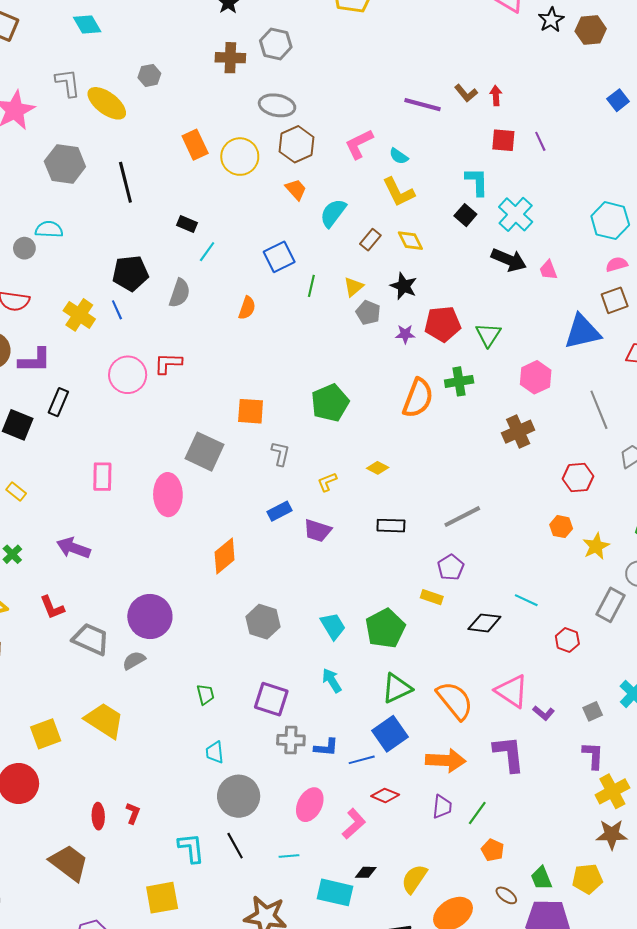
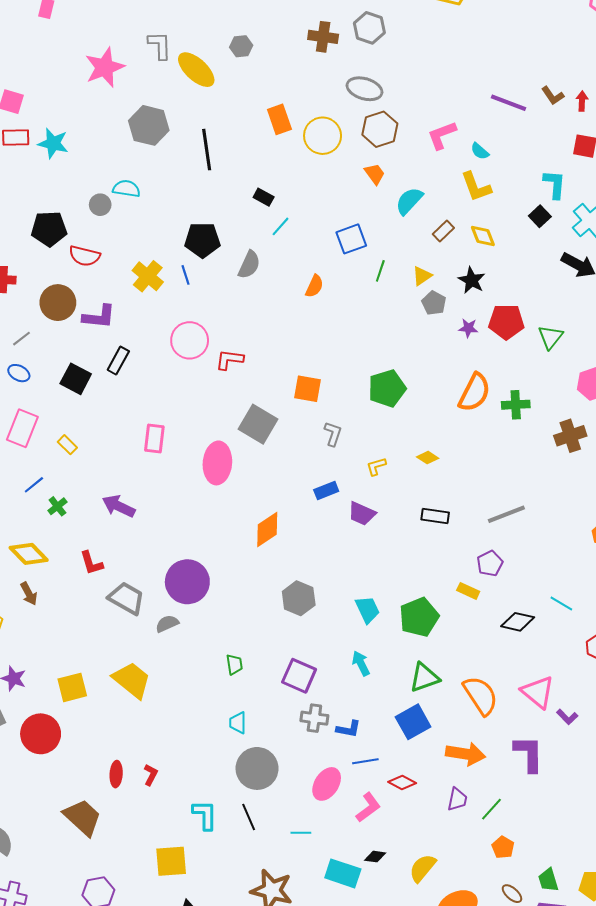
red L-shape: (168, 363) -> (229, 360), moved
green cross: (459, 381) -> (516, 405), moved
blue line: (362, 760) -> (365, 761), moved

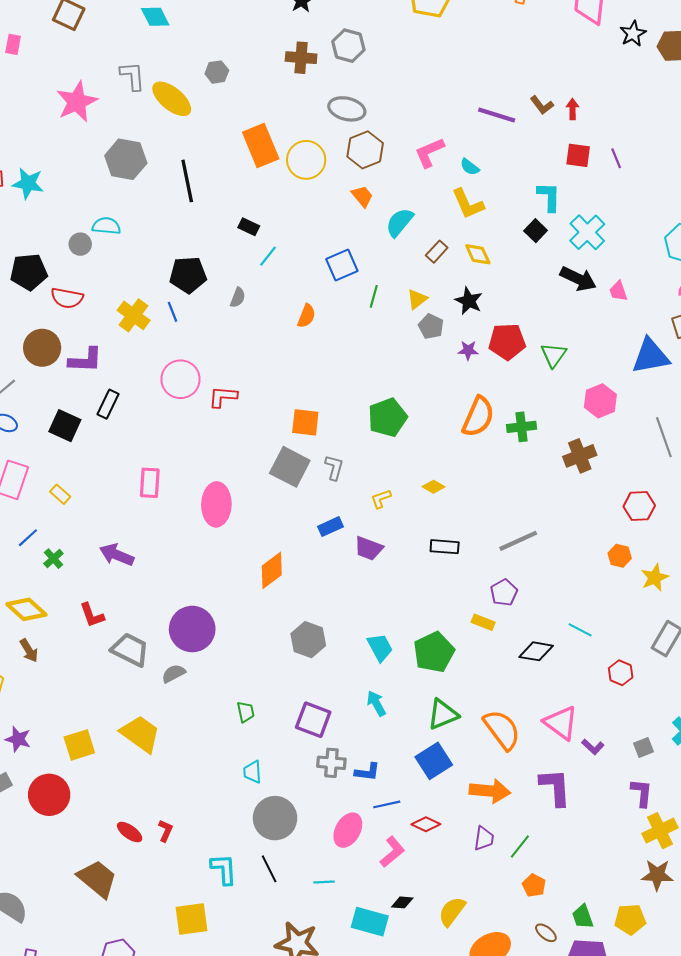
orange rectangle: (279, 119) -> (261, 146), size x1.4
gray semicircle: (249, 265) -> (238, 298), size x0.7
gray square: (258, 424) -> (290, 467), moved
red ellipse: (116, 774) -> (130, 832), turned -55

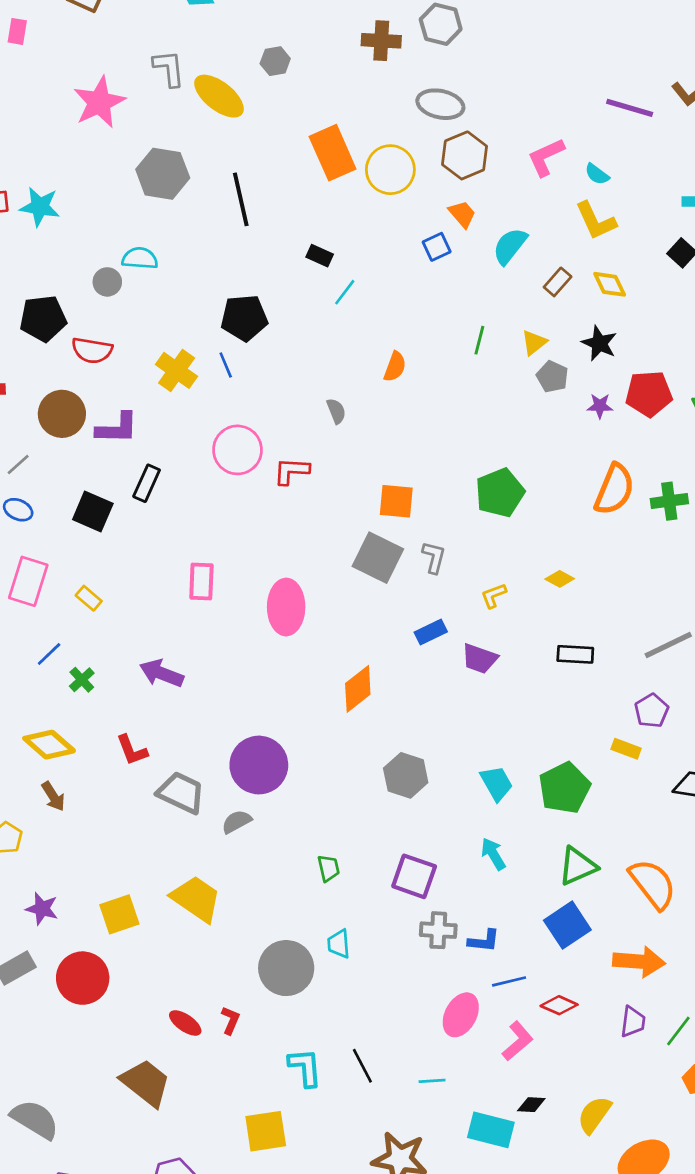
blue square: (342, 265) -> (437, 247), moved, size x0.7
gray semicircle: (238, 298) -> (336, 411), moved, turned -42
gray circle: (275, 818) -> (286, 968), moved

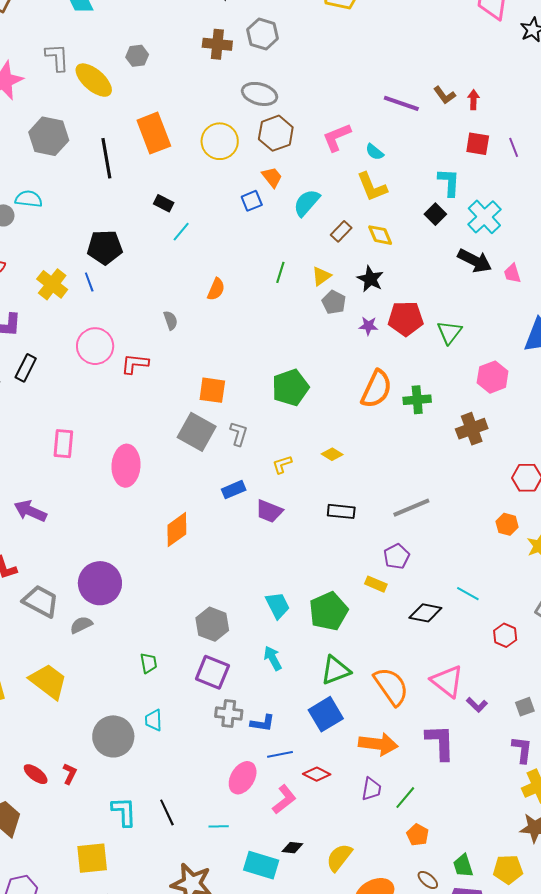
orange rectangle: (333, 153) -> (154, 133), moved
gray hexagon: (406, 775) -> (212, 624), moved

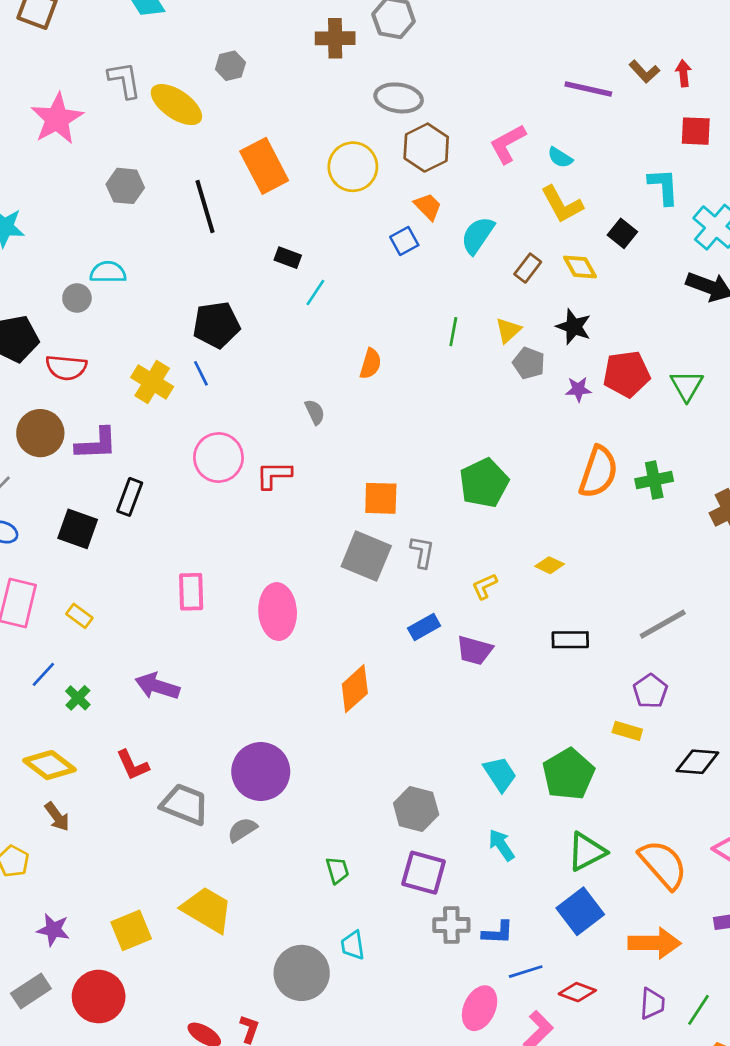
gray hexagon: (49, 136) -> (125, 186), size x0.7
black square: (435, 214) -> (622, 233), moved

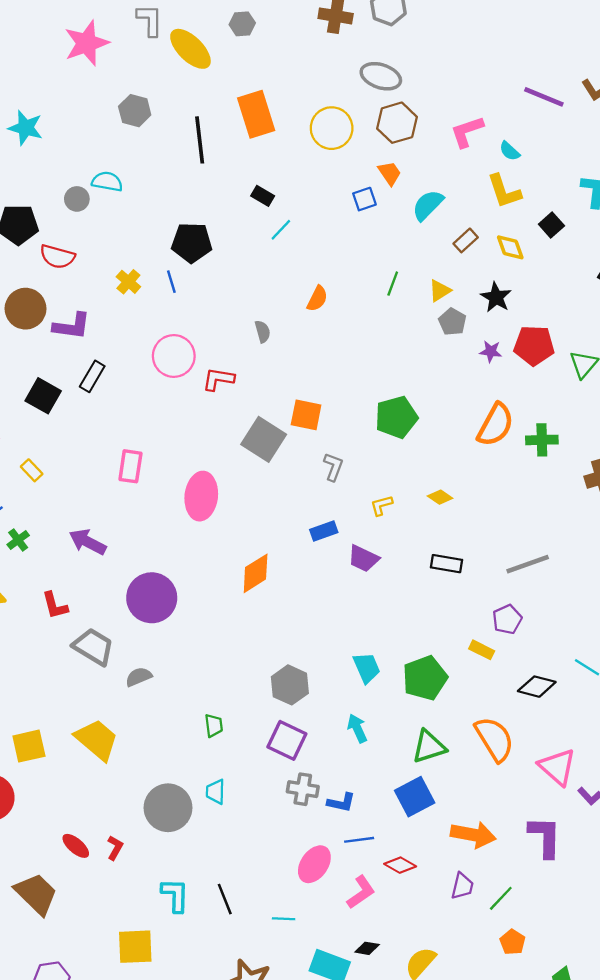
yellow cross: (152, 382) -> (128, 282), size x0.7
gray square: (366, 556) -> (264, 439), moved
purple circle: (261, 772) -> (152, 598), moved
orange semicircle: (663, 864) -> (494, 739), moved

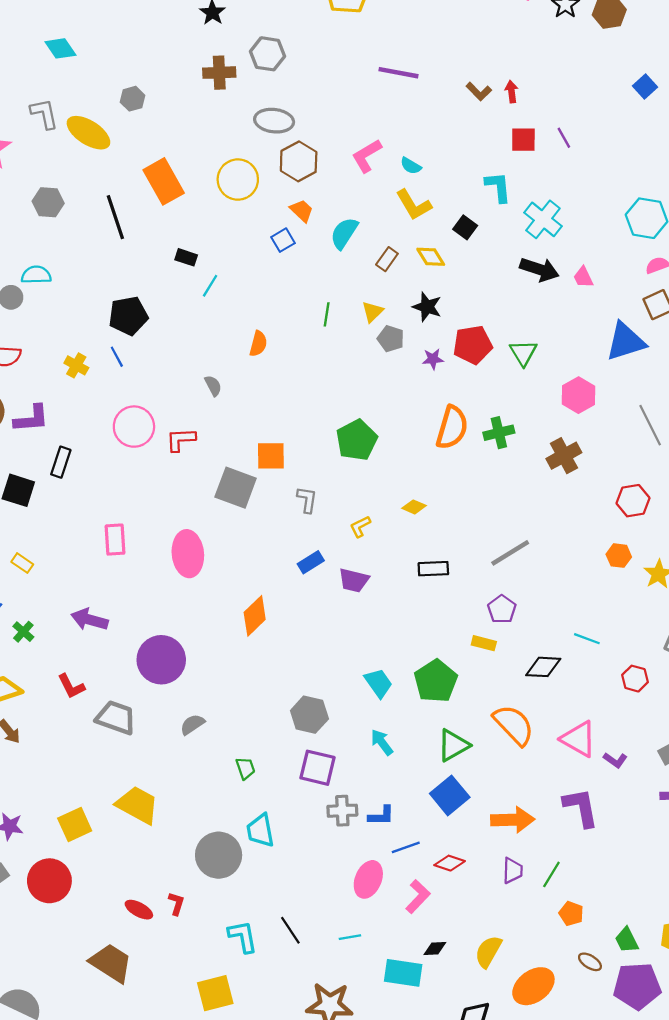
purple line: (544, 97) -> (399, 73), moved
gray semicircle: (139, 677) -> (192, 724), moved
cyan trapezoid: (216, 792) -> (260, 830), size x1.4

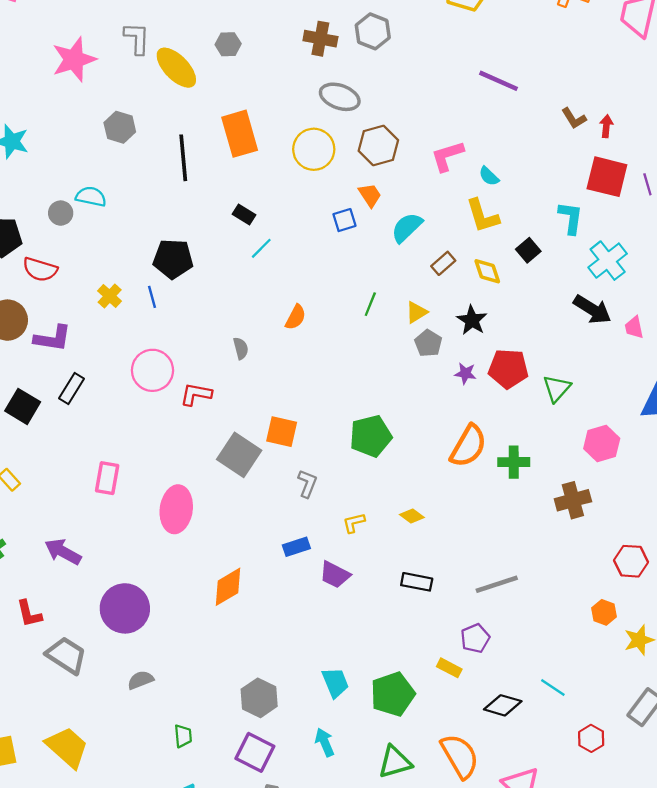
gray ellipse: (274, 121) -> (340, 97), moved
red square: (523, 140) -> (607, 177), size x1.5

